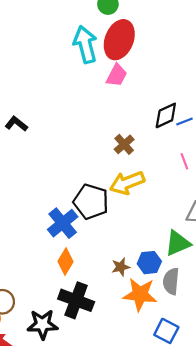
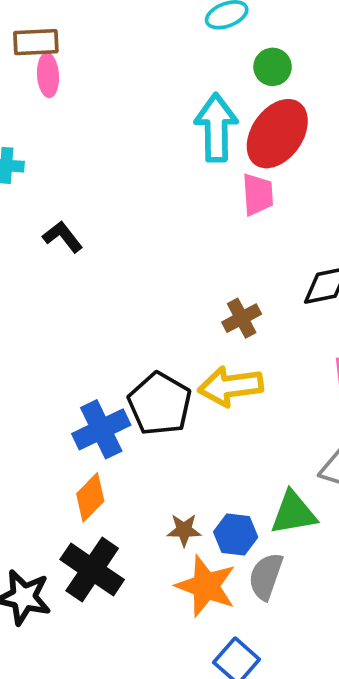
pink trapezoid: (117, 75) -> (258, 195), turned -45

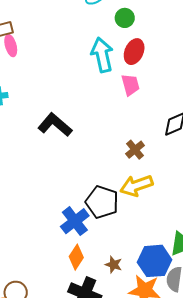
red ellipse: (277, 134) -> (134, 52), size x0.7
black L-shape: (63, 237) -> (55, 125), moved, size x1.6
brown star: (184, 530) -> (114, 265), moved, turned 30
blue hexagon: (236, 535) -> (155, 261), size x1.5

